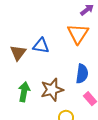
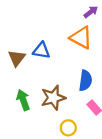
orange triangle: (78, 34) -> (81, 38), turned -35
green arrow: (24, 92) -> (23, 100), turned -30

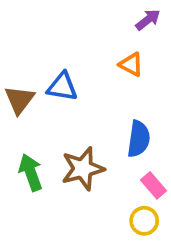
orange triangle: (81, 38) -> (131, 64), size x0.6
yellow circle: (68, 128) -> (144, 221), moved

